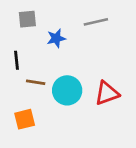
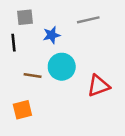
black line: (16, 60) -> (14, 43), moved
cyan circle: (67, 90) -> (62, 67), moved

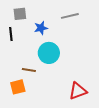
brown line: (33, 76) -> (29, 70), moved
red triangle: (98, 86) -> (78, 91), moved

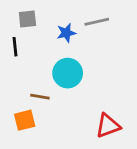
blue star: (41, 28) -> (66, 33), moved

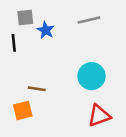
blue star: (66, 33) -> (46, 30), moved, turned -30
cyan circle: (68, 73) -> (92, 76), moved

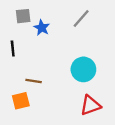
gray line: (89, 20) -> (81, 18), turned -36
black line: (14, 43) -> (13, 49), moved

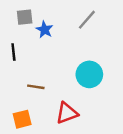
orange square: (21, 101) -> (22, 119), moved
red triangle: (90, 105) -> (67, 113), moved

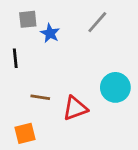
cyan circle: (89, 74) -> (115, 87), moved
red triangle: (67, 113) -> (75, 108), moved

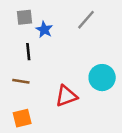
black line: (15, 58) -> (28, 52), moved
brown line: (40, 97) -> (21, 81), moved

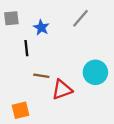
gray square: (25, 17) -> (11, 18), moved
brown line: (21, 81) -> (41, 76), moved

